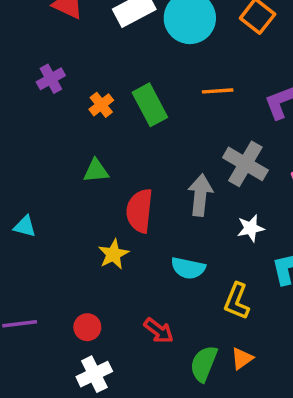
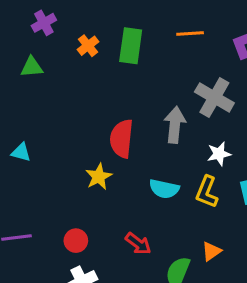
green rectangle: (150, 105) -> (131, 46), turned 36
green triangle: (96, 171) -> (32, 67), moved
yellow L-shape: (237, 301) -> (207, 192), moved
orange triangle: (242, 358) -> (211, 251), moved

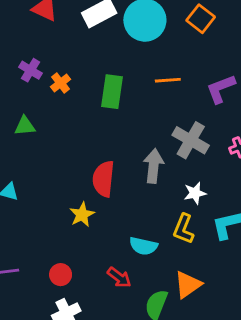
purple cross: (44, 23) -> (31, 70), turned -30
orange cross: (88, 46) -> (61, 83), moved
green triangle: (32, 67) -> (25, 126), moved
cyan semicircle: (164, 189) -> (143, 246), moved
orange triangle: (211, 251) -> (188, 285), size x1.5

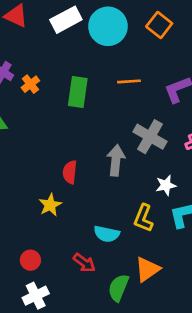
red semicircle: (103, 179) -> (70, 172), size x0.7
white star: (195, 193) -> (166, 185), moved

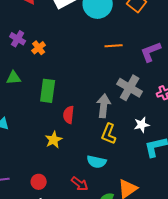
green rectangle: (78, 92) -> (48, 91), moved
yellow L-shape: (143, 218) -> (109, 134), moved

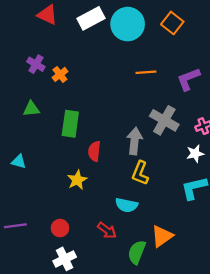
white star: (142, 125) -> (195, 154), moved

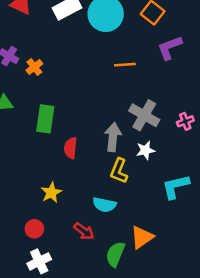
purple L-shape: (188, 79) -> (170, 48), moved
white star: (195, 154) -> (145, 150), moved
yellow star: (77, 180) -> (51, 193), moved

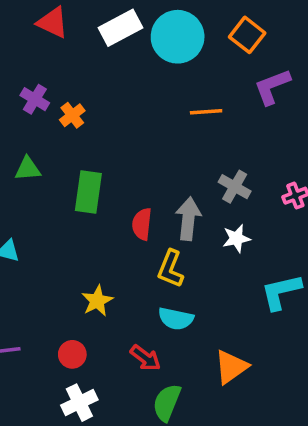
gray cross: (144, 115) -> (235, 187), size x0.7
red semicircle: (71, 148) -> (142, 224), moved
yellow L-shape: (119, 171) -> (170, 269), moved
green semicircle: (115, 254) -> (167, 403), moved

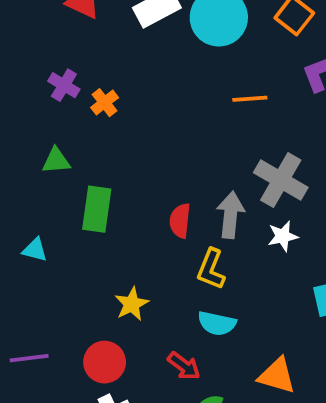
gray cross: (235, 187) -> (281, 180), size x1.5
green rectangle: (88, 192) -> (97, 209), moved
red circle: (72, 354) -> (105, 362), size x1.4
orange triangle: (231, 367) -> (277, 376), turned 51

